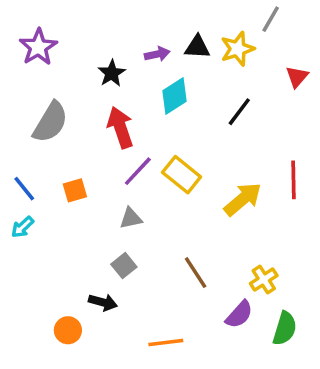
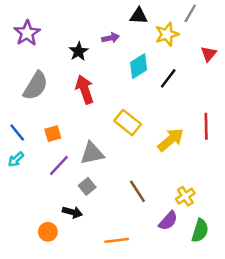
black triangle: (197, 47) -> (139, 16), moved
cyan diamond: (175, 96) -> (139, 66), moved
purple line: (138, 171) -> (59, 166), moved
gray triangle: (131, 218) -> (92, 153), size x1.5

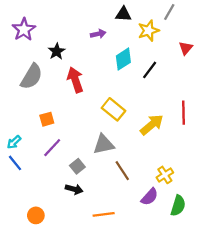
black star: (79, 51) -> (57, 51), moved
blue line: (17, 132) -> (15, 163), moved
gray triangle: (92, 153) -> (104, 144), moved
black arrow: (72, 212) -> (74, 189), moved
orange circle: (48, 232) -> (36, 215), moved

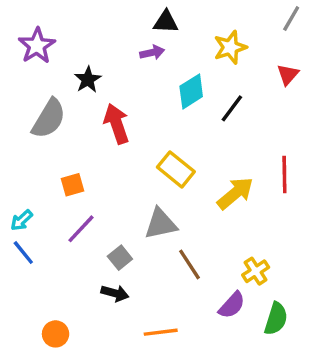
gray line: (169, 12) -> (291, 19), moved
black triangle: (123, 14) -> (166, 22), moved

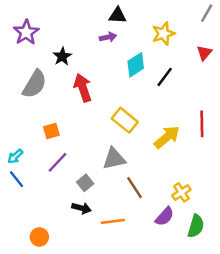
orange line: (161, 332) -> (113, 221), moved

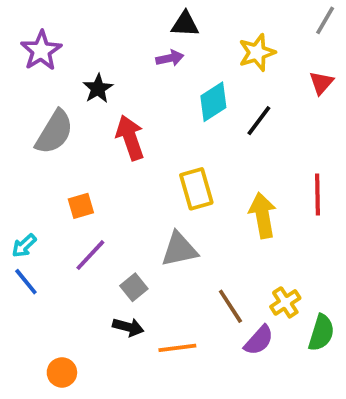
yellow rectangle: (125, 120) -> (196, 189), turned 35
yellow arrow: (167, 137) -> (263, 215), turned -60
brown line: (134, 188) -> (230, 306), moved
green semicircle: (196, 226) -> (321, 333), moved

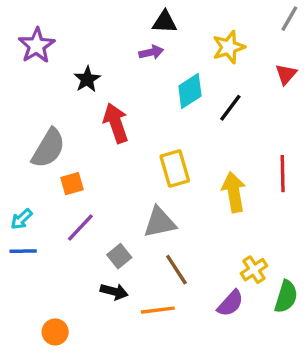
gray semicircle: (54, 132) -> (48, 148), moved
blue line: (26, 282) -> (23, 251), turned -52
brown line: (230, 306) -> (176, 270), moved

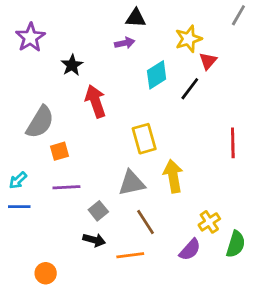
red triangle: (286, 74) -> (208, 61), moved
yellow arrow: (234, 192) -> (173, 176), moved
purple line: (80, 227) -> (66, 187), turned 44

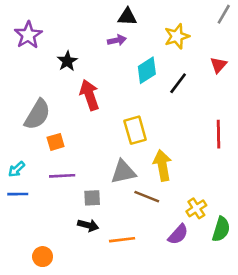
red triangle: (208, 61) -> (218, 65), moved
gray square: (98, 211) -> (92, 198), turned 36
brown line: (145, 222) -> (147, 197), moved, turned -35

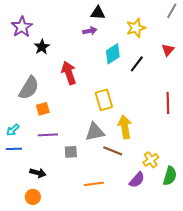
black star: (67, 61) -> (42, 47), moved
black arrow: (88, 225) -> (38, 173), moved

